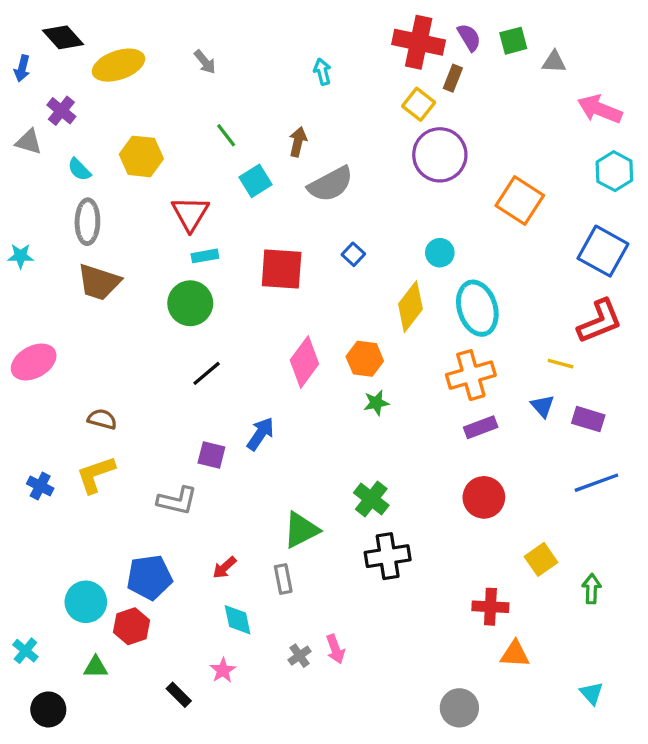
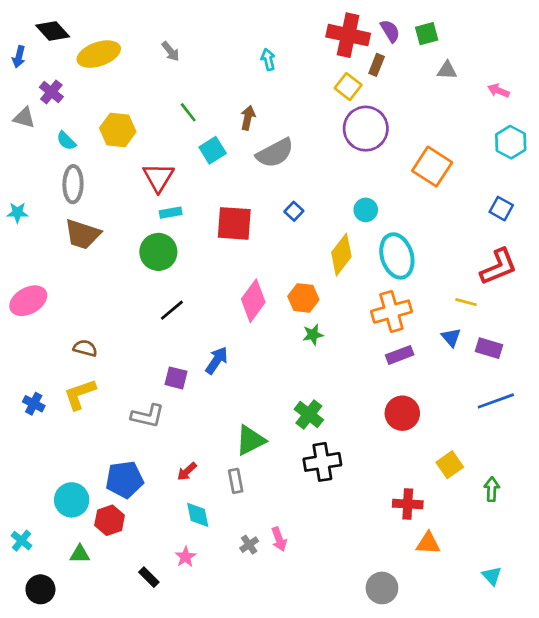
gray triangle: (554, 62) -> (447, 70), moved
pink arrow: (600, 109) -> (499, 91), size x0.6
blue square: (603, 251) -> (501, 209), size x0.6

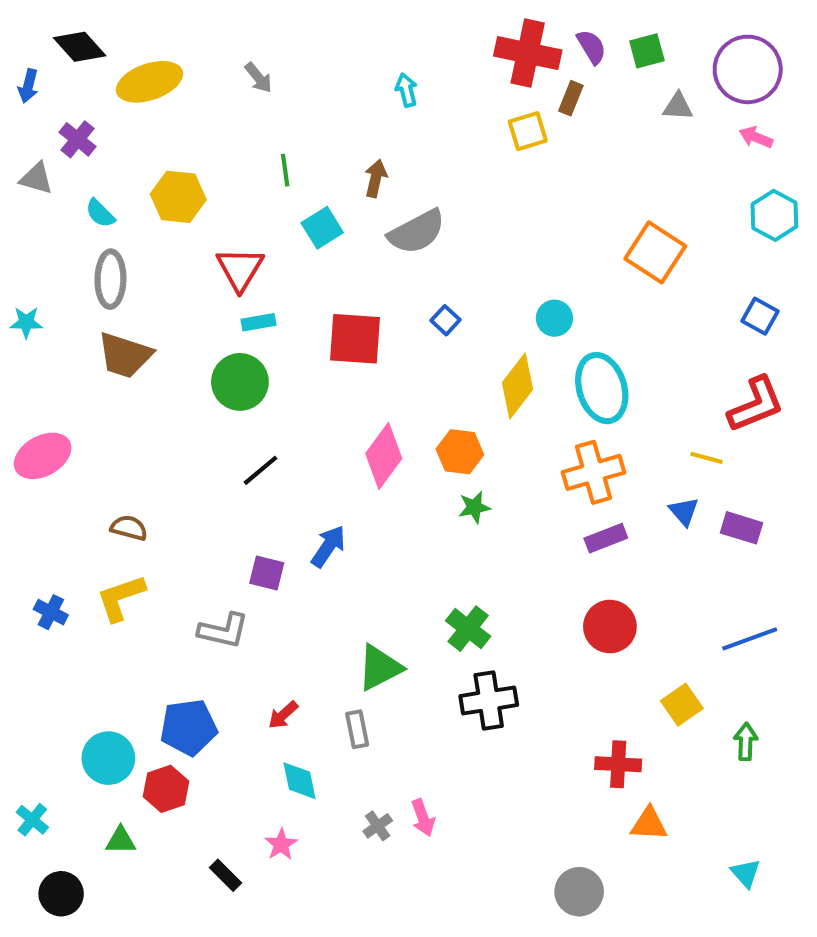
yellow square: (348, 87) -> (528, 131), turned 35
green line: (188, 112) -> (285, 170), turned 30
purple circle: (366, 129) -> (748, 69), moved
blue line: (496, 401) -> (750, 639), moved

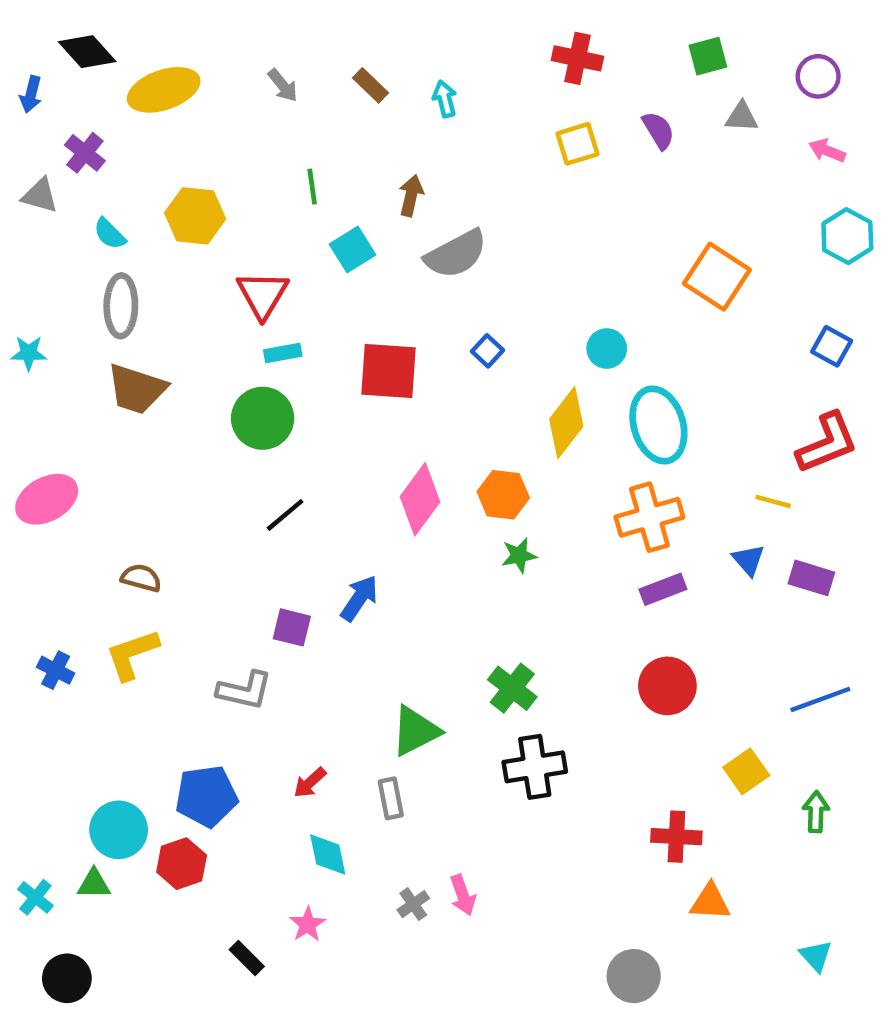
purple semicircle: (591, 47) -> (658, 130), moved
red cross: (528, 53) -> (577, 58), size x0.7
purple circle: (748, 69) -> (818, 76), size x0.6
brown rectangle: (571, 98) -> (371, 85), moved, turned -68
green triangle: (121, 840) -> (94, 884), moved

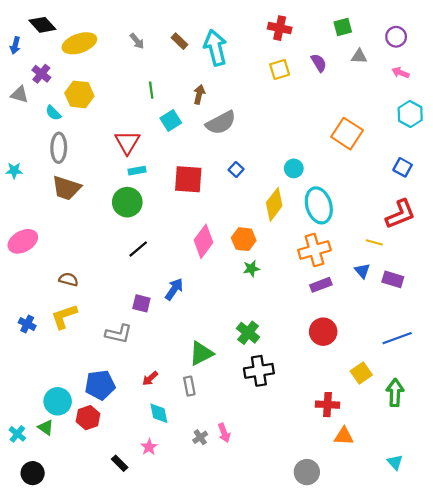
cyan arrow: (445, 99) -> (215, 48), size x2.0
yellow hexagon: (195, 216) -> (79, 94), moved
green arrow: (816, 812) -> (395, 393), size x1.4
green triangle: (94, 884) -> (46, 427), turned 35

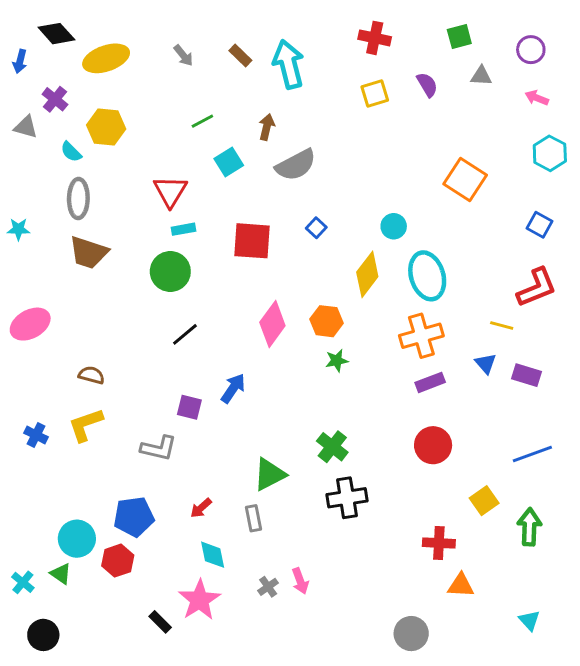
green line: (151, 90) -> (202, 121), turned 70
pink star: (149, 447) -> (199, 600), size x1.8

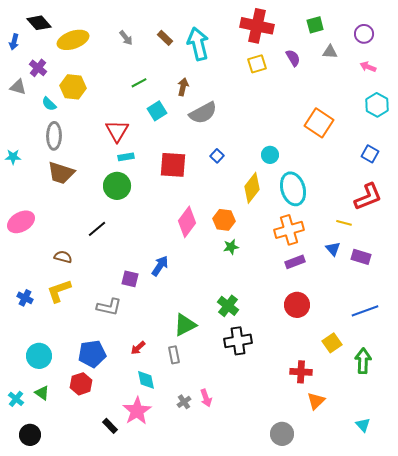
red cross: (375, 38) -> (257, 26), size x1.5
black line: (185, 334) -> (97, 229), moved
cyan circle: (77, 539) -> (39, 356), moved
orange triangle: (461, 585) -> (316, 401), turned -48

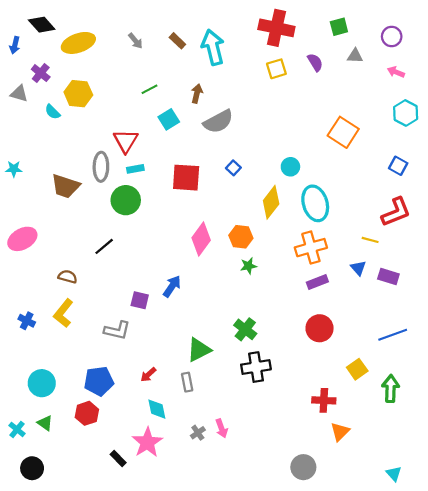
gray ellipse: (54, 136) -> (101, 167), moved
yellow L-shape: (59, 291) -> (63, 313), turned -32
cyan triangle: (363, 425) -> (394, 474), moved

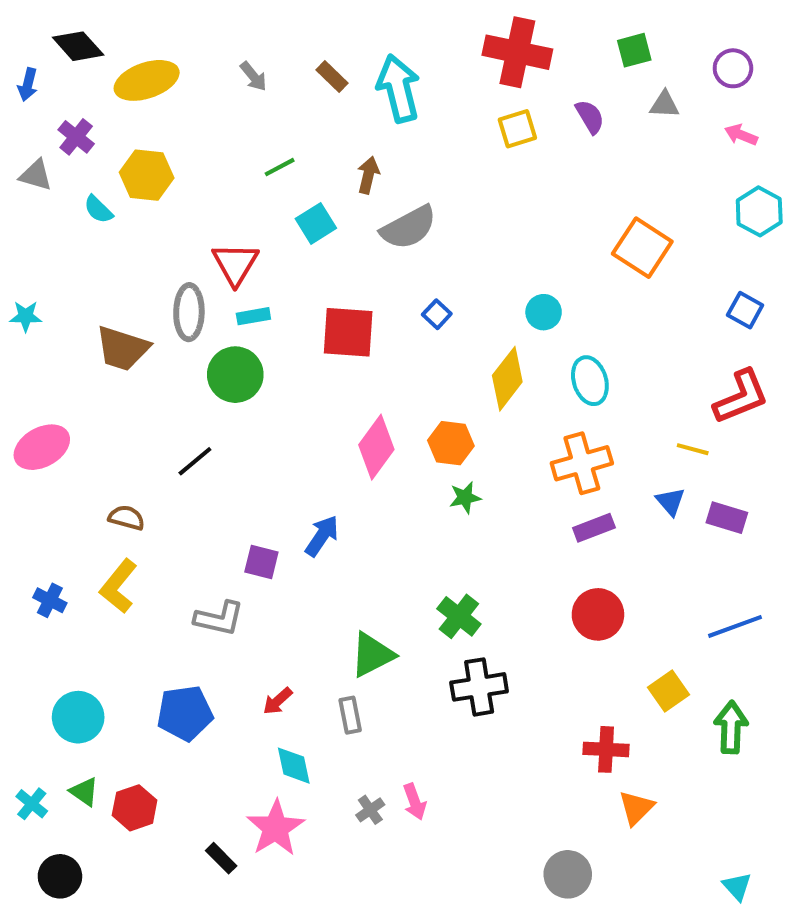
cyan ellipse: (315, 203) -> (590, 381), size x0.7
red hexagon: (87, 413) -> (135, 808), moved

